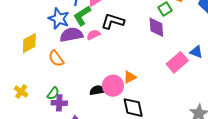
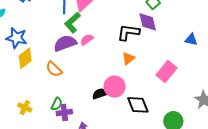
blue star: (59, 19) -> (16, 38), moved
black L-shape: (113, 21) -> (128, 32), moved
pink rectangle: (177, 62) -> (167, 72), moved
orange triangle: (130, 77) -> (128, 58), moved

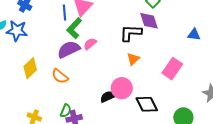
blue star: (16, 38) -> (17, 31), moved

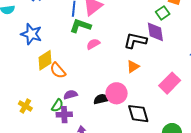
green L-shape: (74, 28) -> (80, 26), turned 55
blue star: (17, 31) -> (31, 34), moved
purple semicircle: (69, 49) -> (70, 95), moved, size x0.6
yellow diamond: (30, 68) -> (45, 60), moved

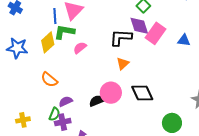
yellow diamond: (45, 60) -> (48, 42), moved
pink rectangle: (170, 83) -> (156, 33), moved
yellow cross: (25, 106) -> (23, 120), turned -32
black diamond: (138, 114) -> (142, 93), moved

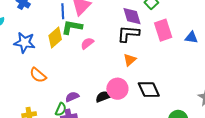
purple diamond: (139, 26) -> (132, 16), moved
pink rectangle: (156, 33) -> (163, 30), turned -55
orange semicircle: (49, 80) -> (38, 75), moved

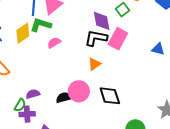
pink rectangle: (163, 30) -> (118, 39), moved, turned 40

